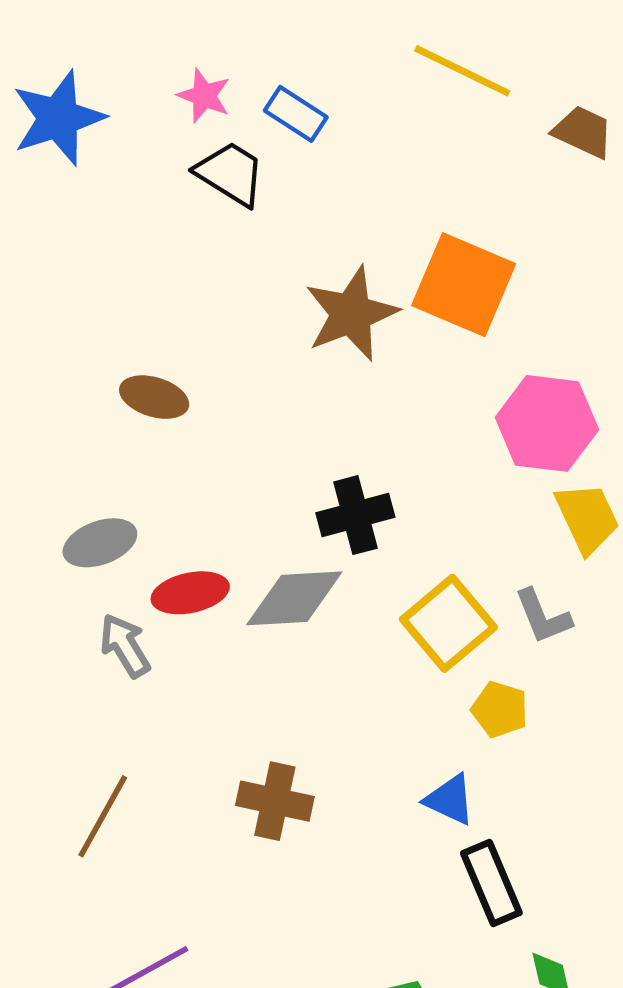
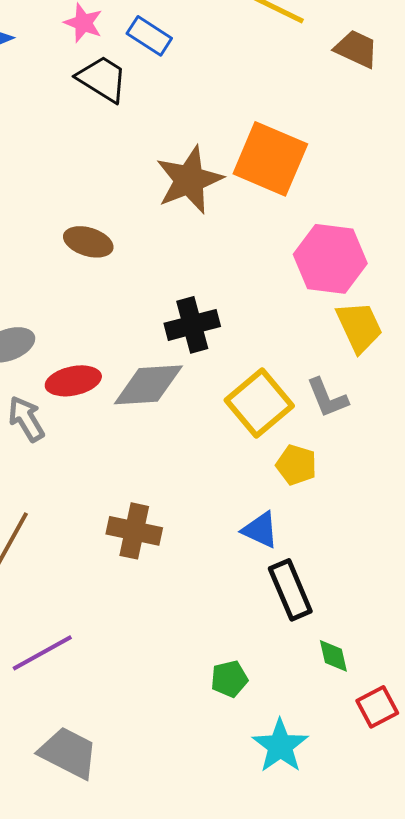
brown ellipse: (154, 397) -> (88, 242), moved

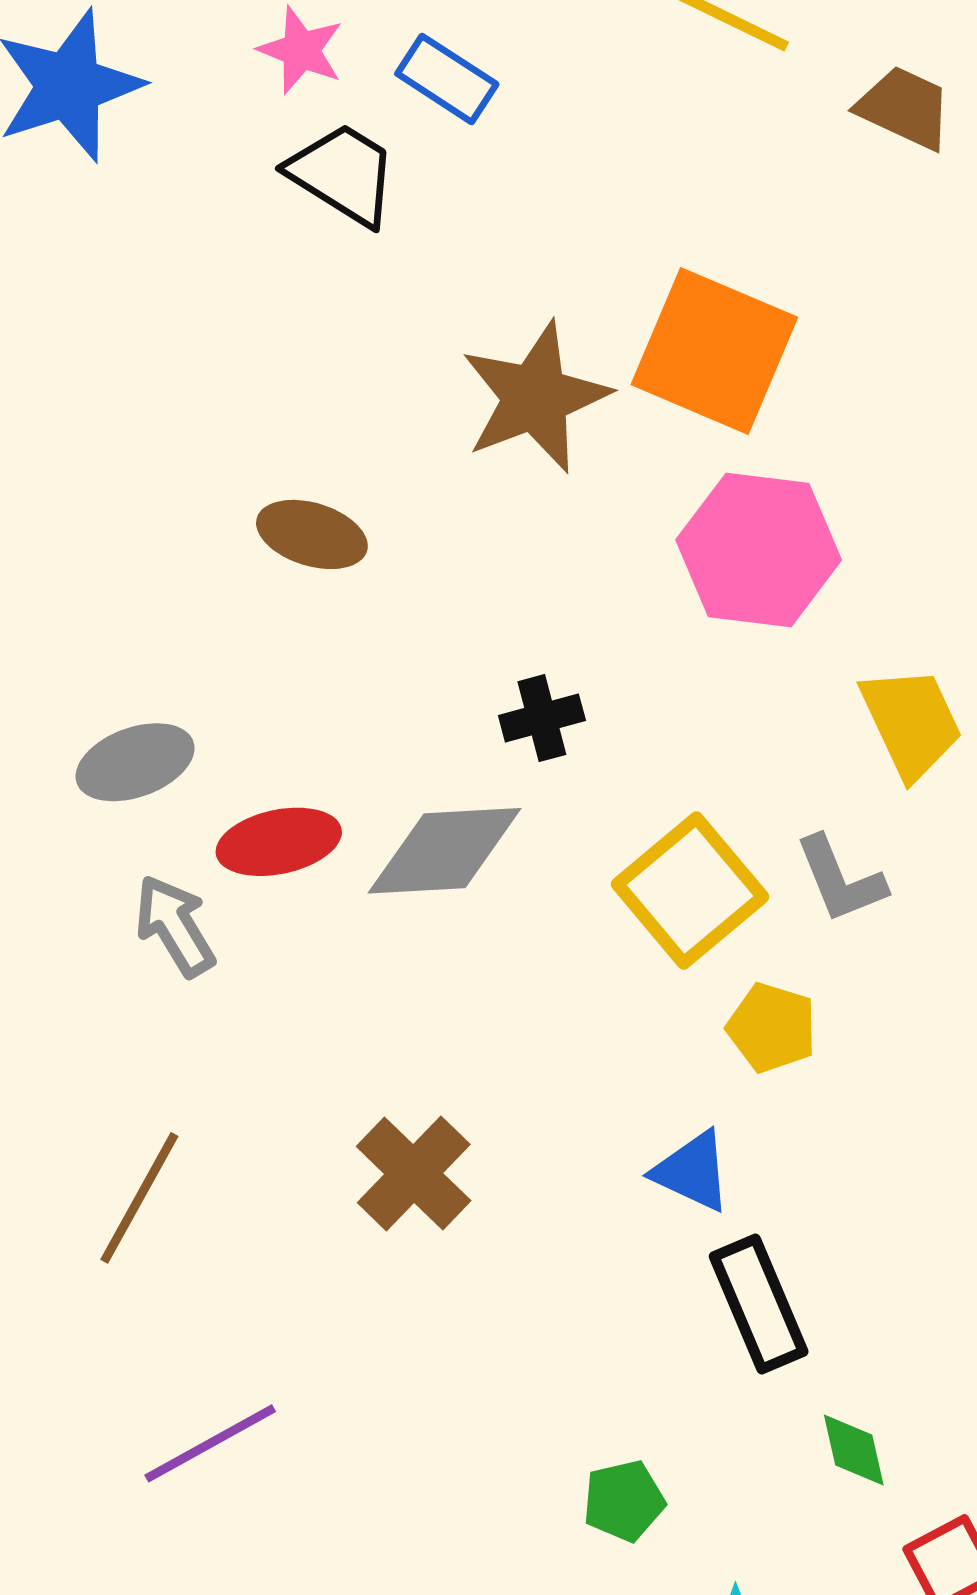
pink hexagon: (330, 259) -> (759, 550), moved
black cross: (192, 325) -> (542, 718), size x0.7
brown cross: (134, 531) -> (414, 1174), turned 32

